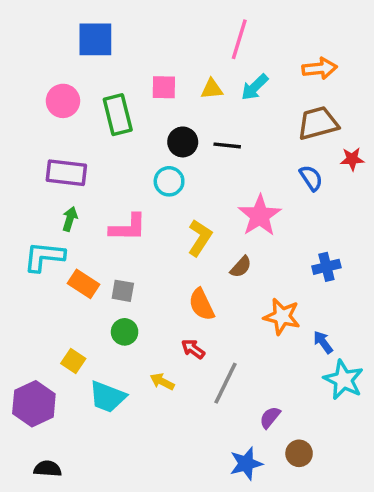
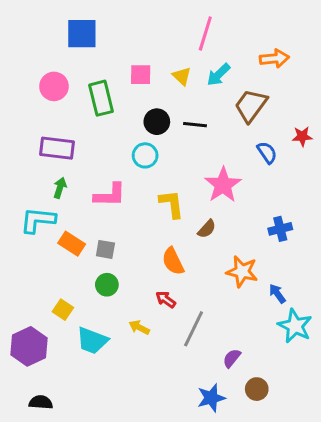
yellow triangle: (212, 89) -> (182, 76), turned 48
brown trapezoid: (318, 123) -> (251, 106), moved, turned -39
yellow L-shape: (200, 238) -> (172, 204), turned -40

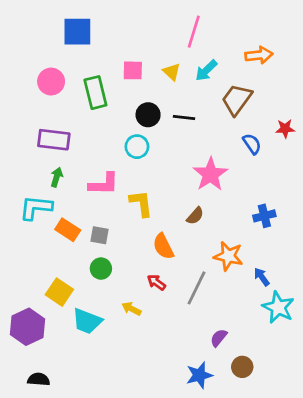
yellow L-shape: (172, 204) -> (141, 203), moved
yellow square: (63, 310) -> (59, 292), size x1.4
gray line: (194, 329) -> (197, 288), moved

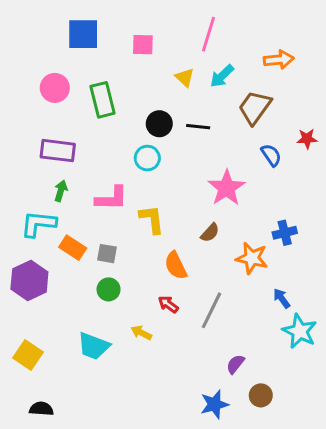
pink square: (133, 70) -> (143, 45), moved
orange star: (228, 256) -> (252, 258), moved
yellow square: (59, 292) -> (28, 355), moved
purple hexagon: (28, 327) -> (29, 280), moved

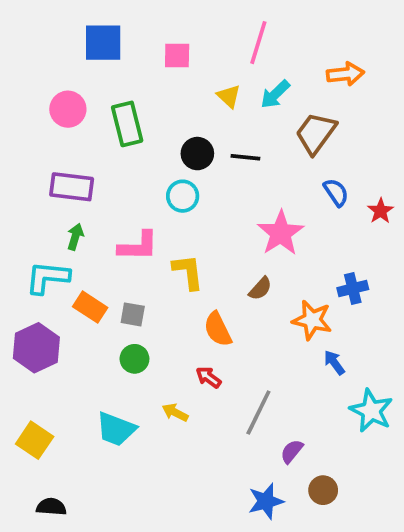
red star: (307, 139) -> (380, 211), moved, turned -30
blue arrow: (282, 298) -> (334, 363), moved
gray line: (212, 310) -> (258, 412), moved

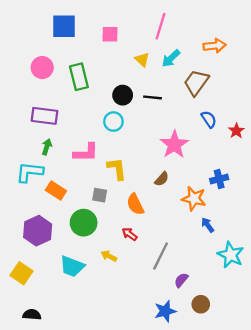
gray square: (133, 314) -> (100, 195), moved
purple hexagon: (36, 348) -> (38, 231), moved
green circle: (134, 359) -> (84, 223), size x1.5

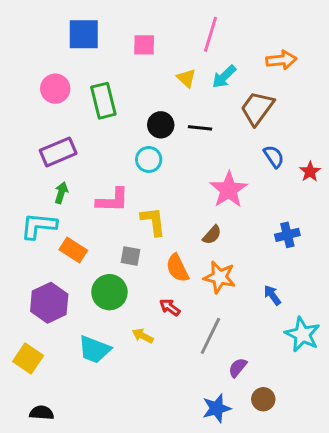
purple rectangle: (44, 116) -> (58, 152), turned -30
orange star: (194, 199) -> (220, 277), moved

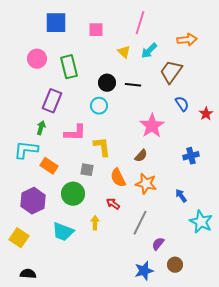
purple rectangle: (58, 152) -> (52, 101), moved, turned -45
yellow arrow: (143, 336) -> (95, 223), turned 64

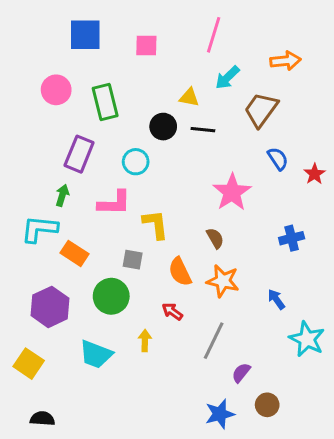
yellow triangle: (124, 52) -> (189, 97), moved, turned -32
cyan circle: (99, 106) -> (136, 162), moved
brown semicircle: (141, 156) -> (215, 238), turned -72

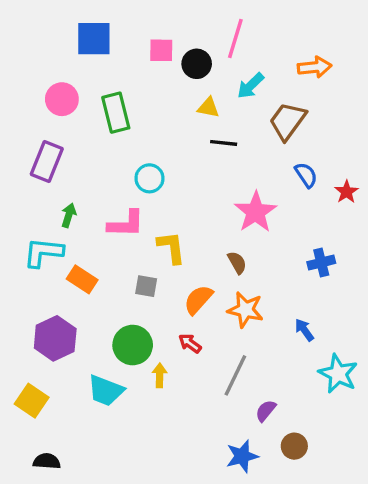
black circle: (163, 127) -> (197, 64), moved
purple rectangle: (79, 154) -> (47, 161), moved
orange semicircle: (180, 272) -> (198, 300), turned 68
green circle: (111, 296) -> (133, 345), moved

